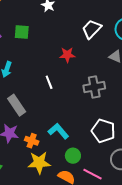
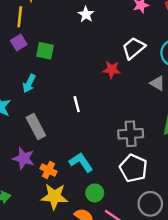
green square: (22, 32) -> (45, 51), moved
red star: (67, 55) -> (112, 70), moved
gray cross: (94, 87) -> (131, 134), moved

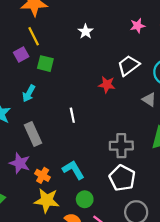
yellow line: (20, 17) -> (34, 36), moved, turned -36

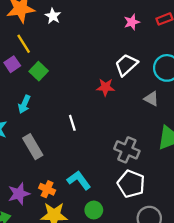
white star: (86, 32) -> (53, 16), moved
green square: (45, 64) -> (39, 71), turned 35
gray cross: (121, 146) -> (127, 150), turned 30
purple star: (20, 163) -> (19, 194), moved, turned -30

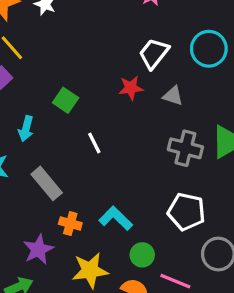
green square: (39, 71) -> (66, 100), moved
gray triangle: (151, 99) -> (173, 96), moved
gray cross: (127, 150) -> (185, 148), moved
orange cross: (47, 189) -> (70, 223), moved

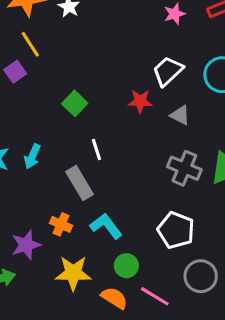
cyan arrow: (26, 129) -> (32, 156), moved
gray rectangle: (47, 183) -> (80, 183), moved

